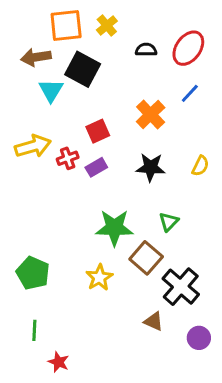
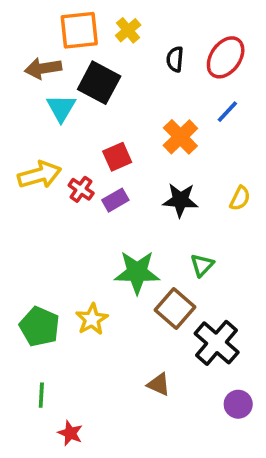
black semicircle: (146, 50) -> (175, 59), turned -85
red cross: (68, 158) -> (81, 189), turned -35
yellow star: (99, 278) -> (92, 319), moved
brown triangle: (154, 321) -> (159, 384), moved

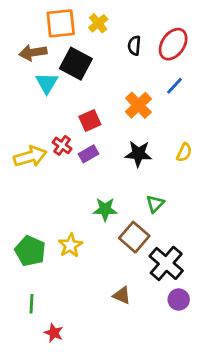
yellow arrow: (40, 175) -> (30, 157), moved
green star: (137, 272) -> (105, 209), size x0.7
purple circle: (238, 404) -> (179, 300), moved

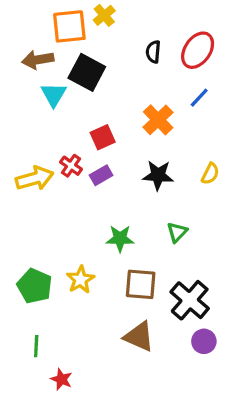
yellow cross: (98, 23) -> (104, 15), moved
brown square: (134, 237) -> (141, 284), moved, turned -36
brown triangle: (122, 295) -> (139, 337), size x1.5

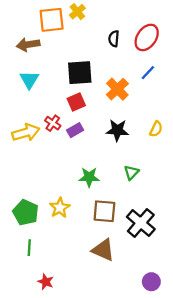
black square: (87, 72) -> (80, 73), moved, turned -32
cyan triangle: (54, 94) -> (29, 80), moved
purple circle: (204, 341) -> (151, 282), moved
green line: (36, 346) -> (29, 248), moved

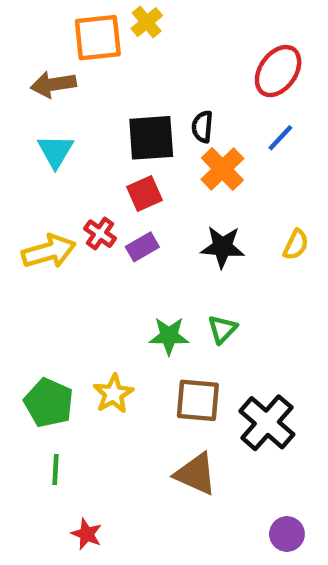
black semicircle: (114, 39) -> (202, 127), moved
green triangle: (131, 172) -> (222, 329), moved

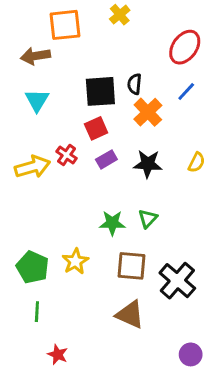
yellow cross: (147, 22) -> (120, 15), moved
purple rectangle: (142, 247) -> (106, 159), moved

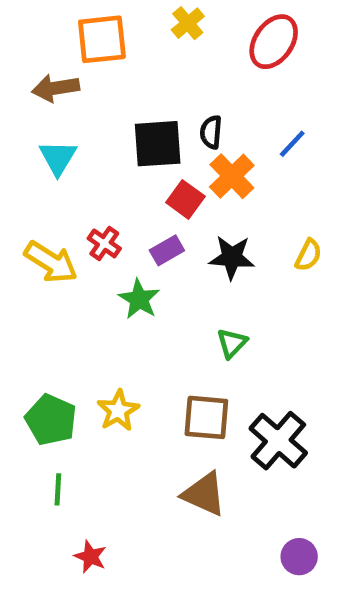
red ellipse: (185, 47) -> (274, 42), moved
red square: (96, 128) -> (185, 199), moved, turned -30
yellow arrow: (33, 167) -> (51, 262), turned 48
green star: (112, 223) -> (139, 299), moved, turned 30

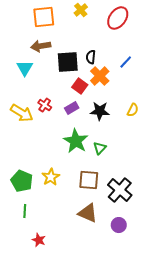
brown arrow: (56, 88) -> (41, 46), moved
green star: (139, 299) -> (76, 141), moved, size x1.4
purple circle: (299, 557) -> (119, 225), moved

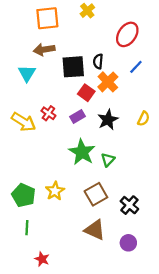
red ellipse: (118, 18) -> (127, 34), moved
black star: (100, 111) -> (108, 120), turned -30
brown square: (89, 180) -> (96, 194), turned -35
black cross: (120, 190) -> (129, 205), size x0.7

